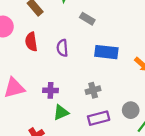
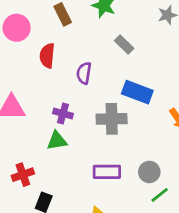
purple cross: (50, 90) -> (63, 113), moved
gray cross: (93, 90) -> (112, 119), moved, size x1.5
green triangle: (61, 112) -> (57, 141), moved

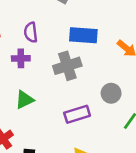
purple cross: (63, 113) -> (21, 58), moved
gray circle: (149, 172) -> (111, 93), moved

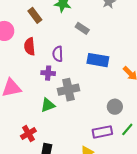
gray cross: (67, 66) -> (68, 90), moved
purple rectangle: (77, 114) -> (102, 132), moved

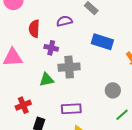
red semicircle: (30, 46) -> (34, 29), moved
purple semicircle: (58, 54) -> (64, 21), moved, turned 70
purple rectangle: (102, 132) -> (71, 109), moved

